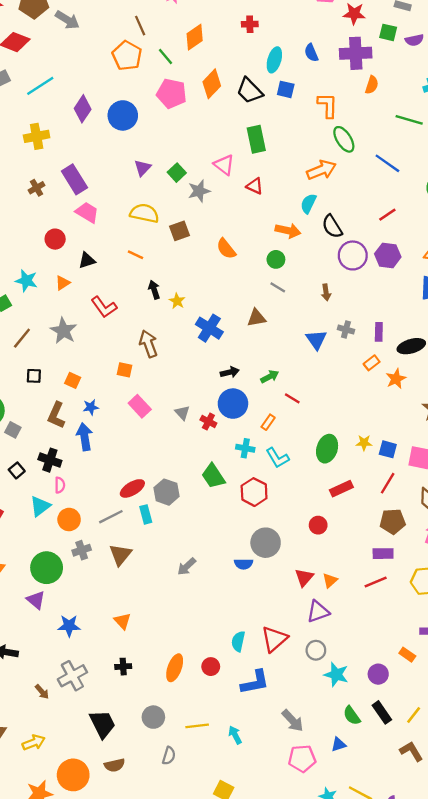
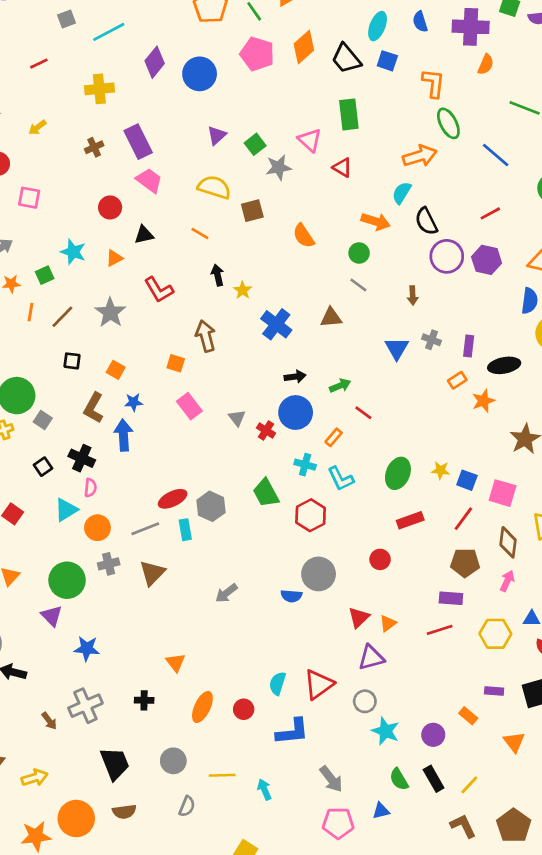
orange triangle: (122, 621) -> (176, 662), moved

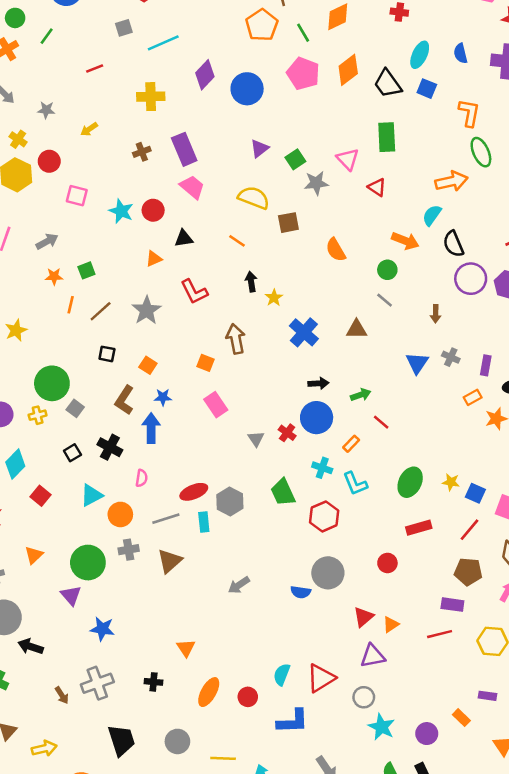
cyan star: (73, 252) -> (121, 211), moved
gray triangle: (237, 418) -> (256, 439), moved
pink semicircle: (90, 488) -> (141, 478), moved

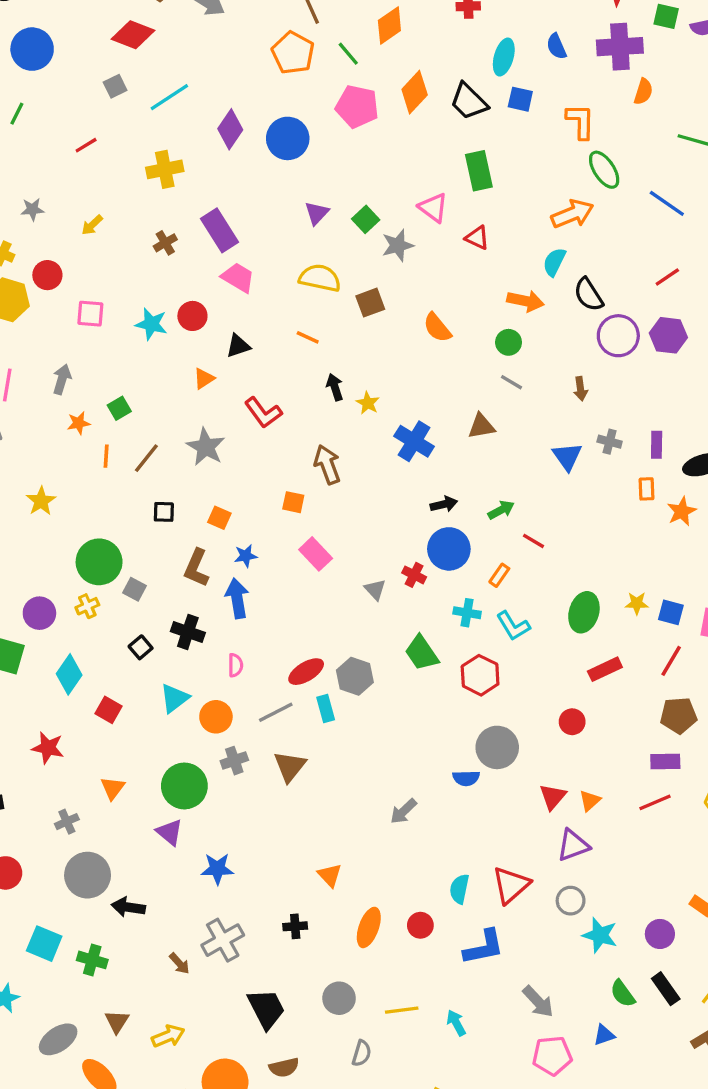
gray arrow: (47, 241) -> (62, 379), turned -35
orange rectangle: (473, 397) -> (647, 489), turned -54
gray arrow: (239, 585) -> (403, 811), moved

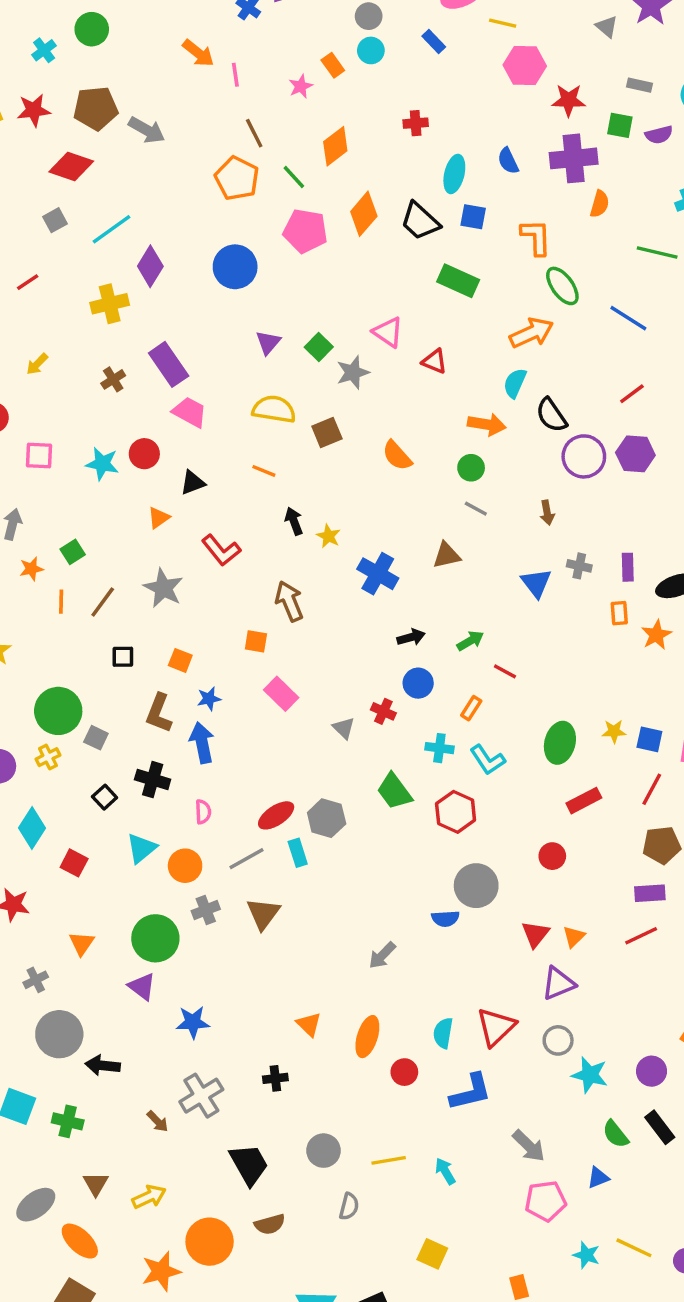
purple diamond: (230, 129) -> (150, 266), moved
green rectangle: (479, 171) -> (458, 281), moved, turned -51
blue circle: (449, 549) -> (418, 683), size x0.7
orange ellipse: (369, 927) -> (367, 1037), moved

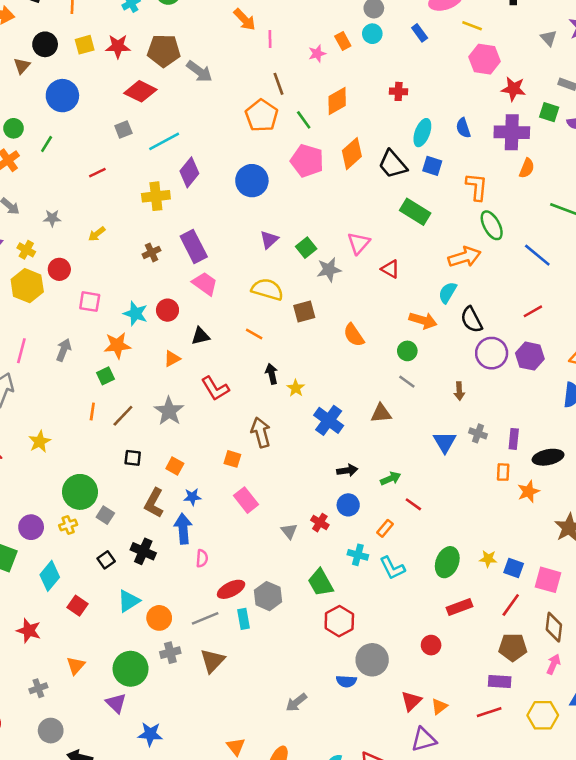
pink triangle: (388, 332) -> (359, 243), turned 30
orange star: (31, 569) -> (117, 345), moved, size x1.5
pink semicircle: (203, 812) -> (202, 558), moved
red hexagon: (456, 812) -> (339, 621), moved
gray circle: (59, 1034) -> (51, 731), size x0.7

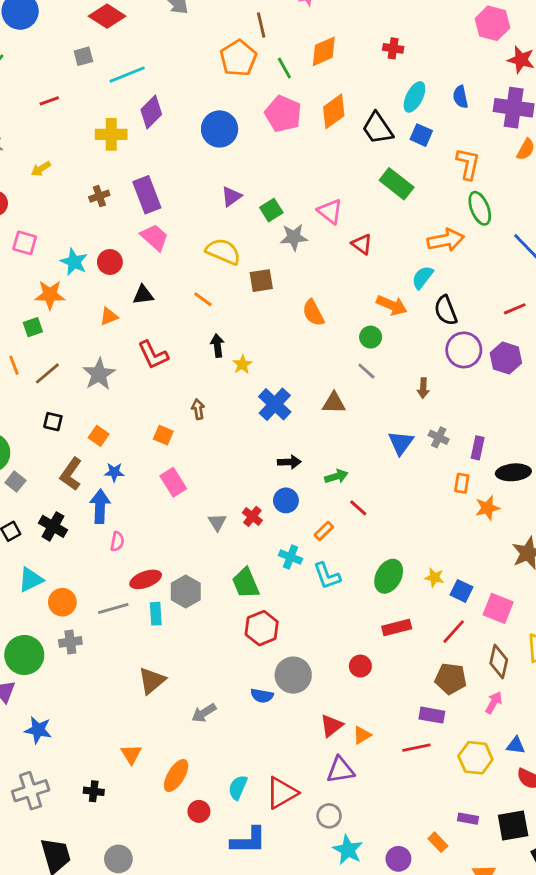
pink triangle: (359, 243) -> (330, 211), turned -40
orange line: (92, 412) -> (14, 365), turned -36
brown arrow: (261, 432) -> (198, 409), size x0.6
brown triangle: (212, 661) -> (152, 681), moved

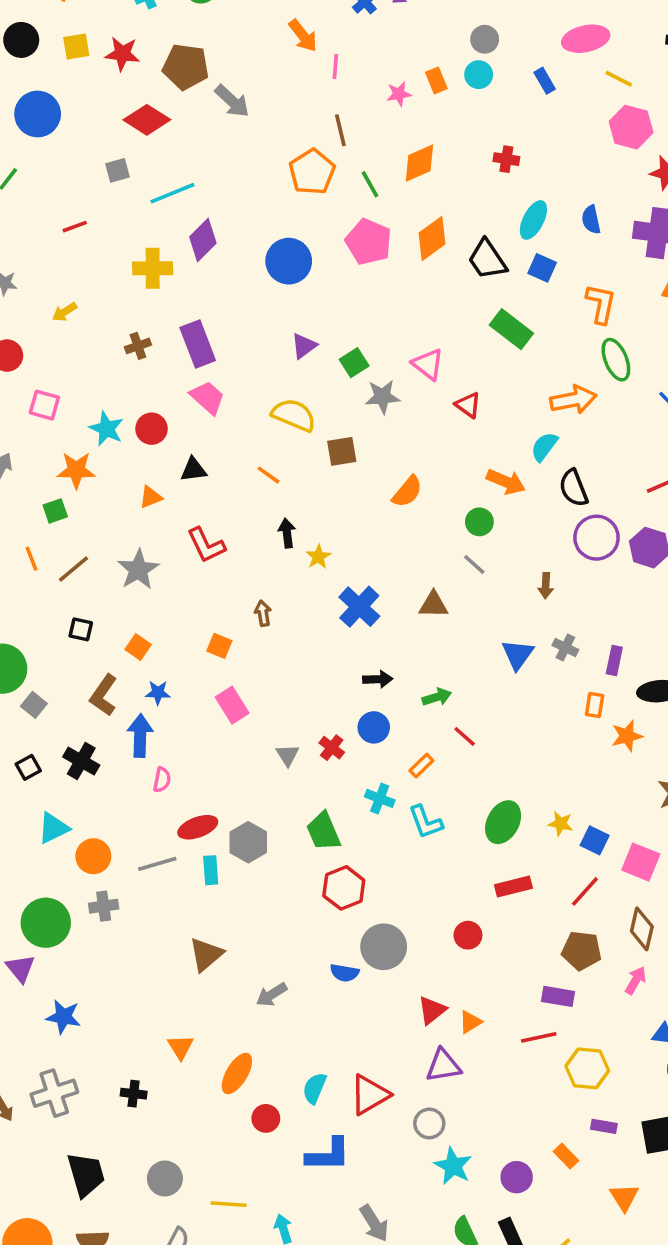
orange semicircle: (313, 313) -> (407, 492), turned -112
yellow hexagon: (475, 758) -> (587, 1068), moved

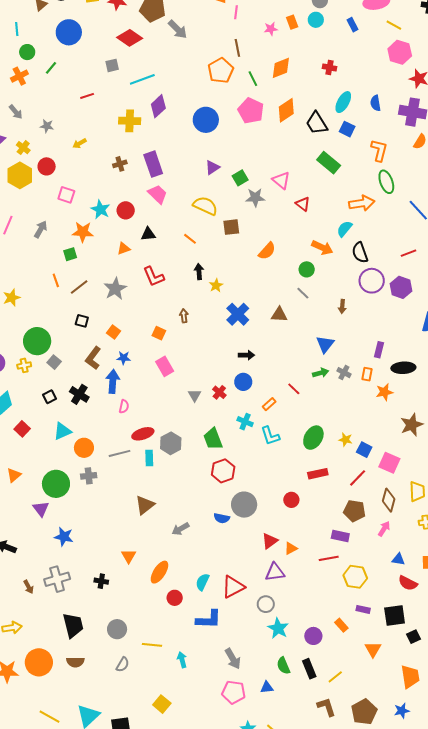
gray cross: (565, 647) -> (344, 373), moved
green arrow: (437, 697) -> (321, 373), moved

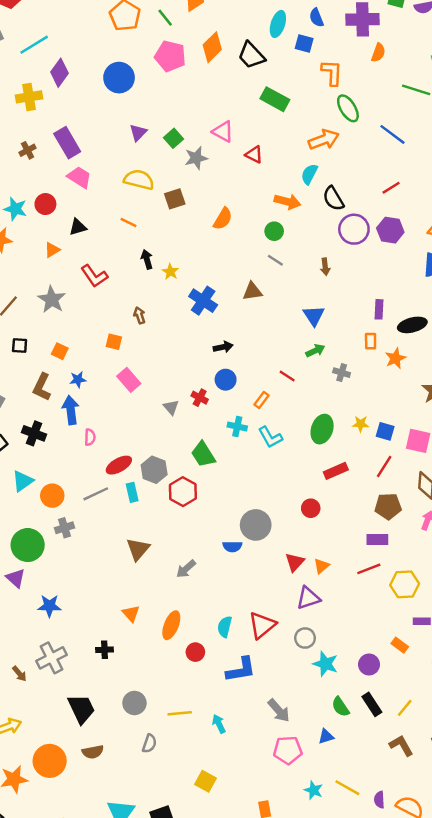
blue square: (347, 129) -> (304, 44), moved
gray cross: (344, 373) -> (342, 373), moved
red hexagon: (223, 471) -> (183, 492), moved

